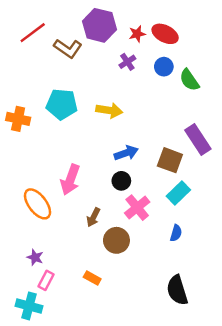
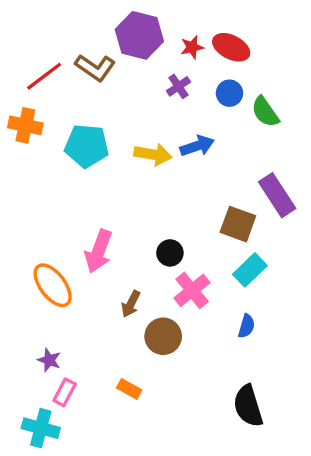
red line: (33, 33) -> (44, 76), moved
orange cross: (18, 119) -> (25, 125), moved
blue arrow: (126, 153) -> (197, 146), moved

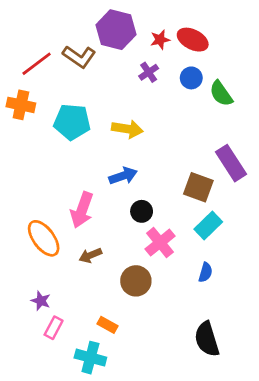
blue arrow: (197, 146) -> (123, 176), moved
brown arrow: (131, 304) -> (90, 255), moved, turned 40
cyan cross: (41, 428) -> (90, 358), moved

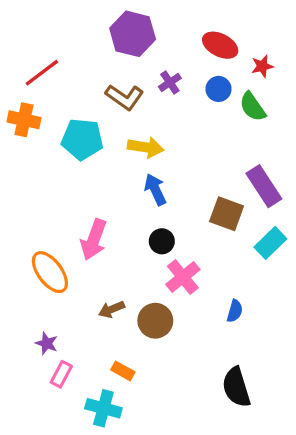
red star: (160, 40) -> (262, 66), moved
brown L-shape: (79, 57) -> (124, 97), moved
blue arrow: (123, 176) -> (155, 189), moved, turned -96
cyan rectangle: (208, 226) -> (270, 243), moved
brown arrow: (90, 255) -> (112, 309), moved

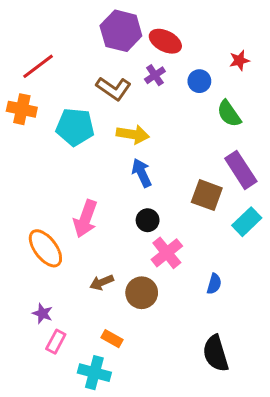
red ellipse: (220, 45) -> (165, 41), moved
green semicircle: (253, 107) -> (229, 114), moved

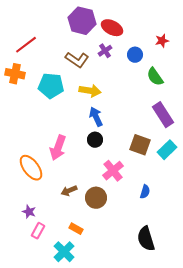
brown square: (207, 195) -> (140, 145), moved
black circle: (148, 220) -> (95, 140), moved
cyan cross: (94, 373) -> (64, 252), turned 30

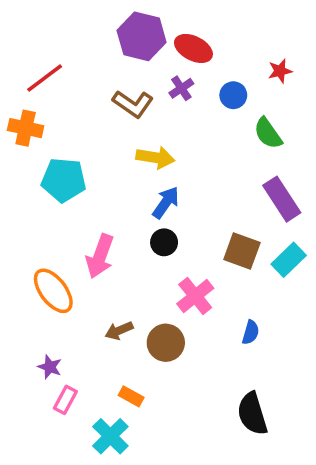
cyan pentagon: (51, 86) -> (64, 180), moved
blue arrow: (96, 117) -> (166, 203), turned 60

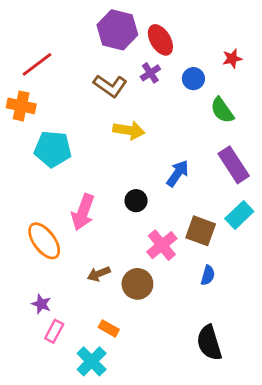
red ellipse: (193, 48) -> (160, 40), turned 32
blue arrow: (166, 203) -> (178, 173), moved
brown square: (242, 251) -> (201, 231), moved

